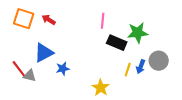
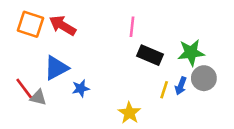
red arrow: (49, 20) -> (63, 26), size x1.5
green star: (138, 33) -> (191, 52), moved

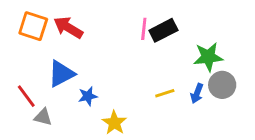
black rectangle: (150, 55) -> (163, 30), moved, turned -50
yellow line: (164, 90) -> (165, 93), moved, turned 54
gray triangle: (38, 97) -> (43, 117), moved
yellow star: (129, 113) -> (114, 123), moved

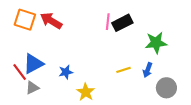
blue triangle: (61, 74) -> (33, 64), moved
gray circle: (222, 85) -> (166, 88), moved
gray triangle: (43, 117) -> (32, 88), turned -40

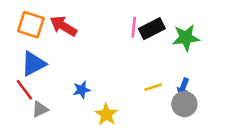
green star: (156, 43) -> (186, 38), moved
blue triangle: (33, 64) -> (33, 64), moved
gray circle: (166, 88) -> (184, 104), moved

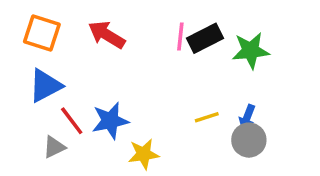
red arrow: (63, 26) -> (107, 35), moved
red line: (24, 90) -> (72, 121), moved
blue star: (82, 90) -> (110, 121), size x1.5
yellow star: (106, 114) -> (144, 154), turned 30

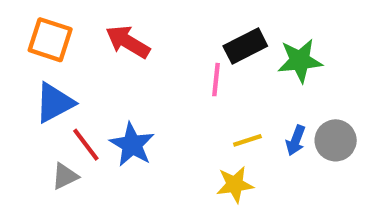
pink line: (180, 36) -> (216, 80), moved
blue star: (110, 121) -> (132, 145), turned -30
gray circle: (249, 140) -> (336, 140), moved
yellow star: (144, 154) -> (235, 185), moved

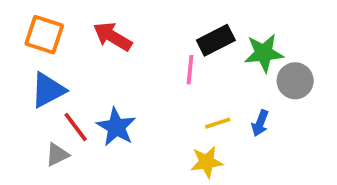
gray circle: (336, 140) -> (295, 81), moved

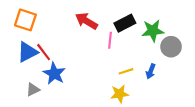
red arrow: (113, 37) -> (86, 21), moved
red line: (76, 127) -> (44, 52), moved
blue star: (116, 127) -> (54, 73), moved

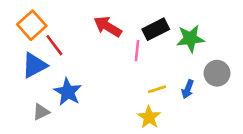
orange square: (25, 20) -> (32, 25), turned 30
gray circle: (171, 47) -> (217, 73), moved
red line: (44, 52) -> (54, 45), moved
yellow star: (120, 94) -> (149, 117), turned -30

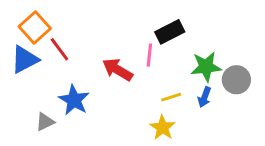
red arrow: (108, 27) -> (117, 70), moved
green star: (190, 39) -> (206, 67), moved
blue triangle: (34, 65) -> (25, 59), moved

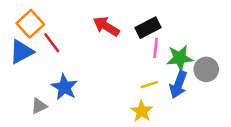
pink line: (149, 55) -> (156, 48), moved
red arrow: (117, 70) -> (106, 26), moved
blue arrow: (205, 97) -> (178, 85), size x1.5

